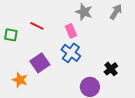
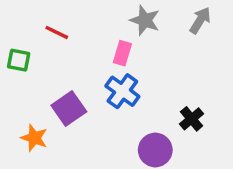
red line: (37, 26) -> (57, 32), moved
pink rectangle: (71, 31) -> (122, 53), turned 40

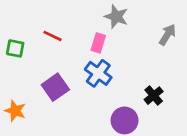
gray arrow: (200, 20) -> (167, 35), moved
red line: (57, 32) -> (53, 36), moved
orange star: (34, 138) -> (15, 111), moved

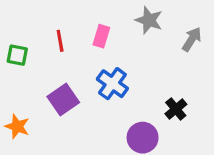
gray star: (116, 17) -> (149, 20), moved
red line: (53, 36) -> (60, 41), turned 54
pink rectangle: (98, 43) -> (101, 36), moved

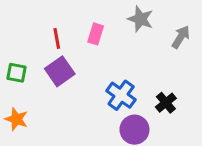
green square: (17, 55) -> (16, 73), moved
blue cross: (112, 84) -> (121, 95), moved
purple square: (63, 100) -> (60, 71), moved

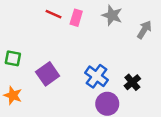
pink rectangle: (96, 34) -> (76, 18), moved
red line: (57, 38) -> (54, 14), moved, turned -56
purple square: (60, 71) -> (48, 74), moved

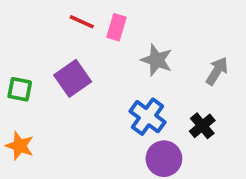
gray star: (112, 15) -> (157, 60), moved
gray arrow: (144, 30) -> (217, 71), moved
purple square: (48, 74) -> (73, 78), moved

